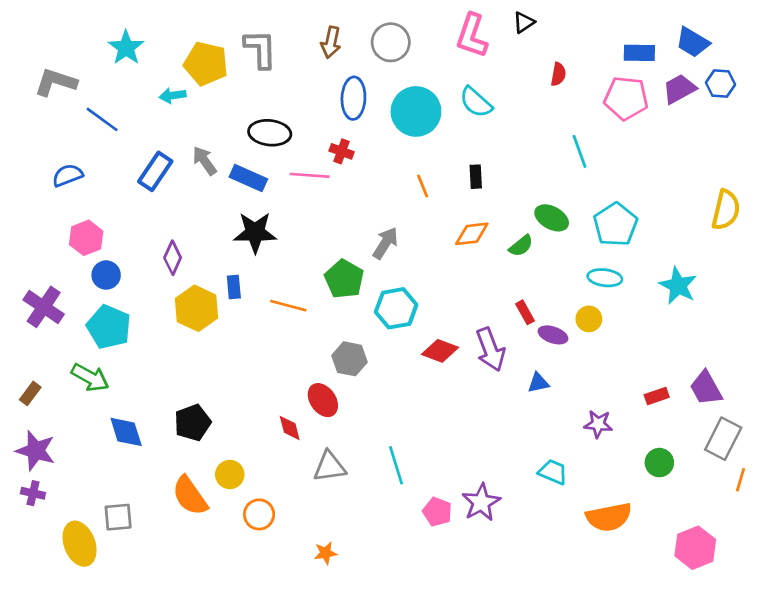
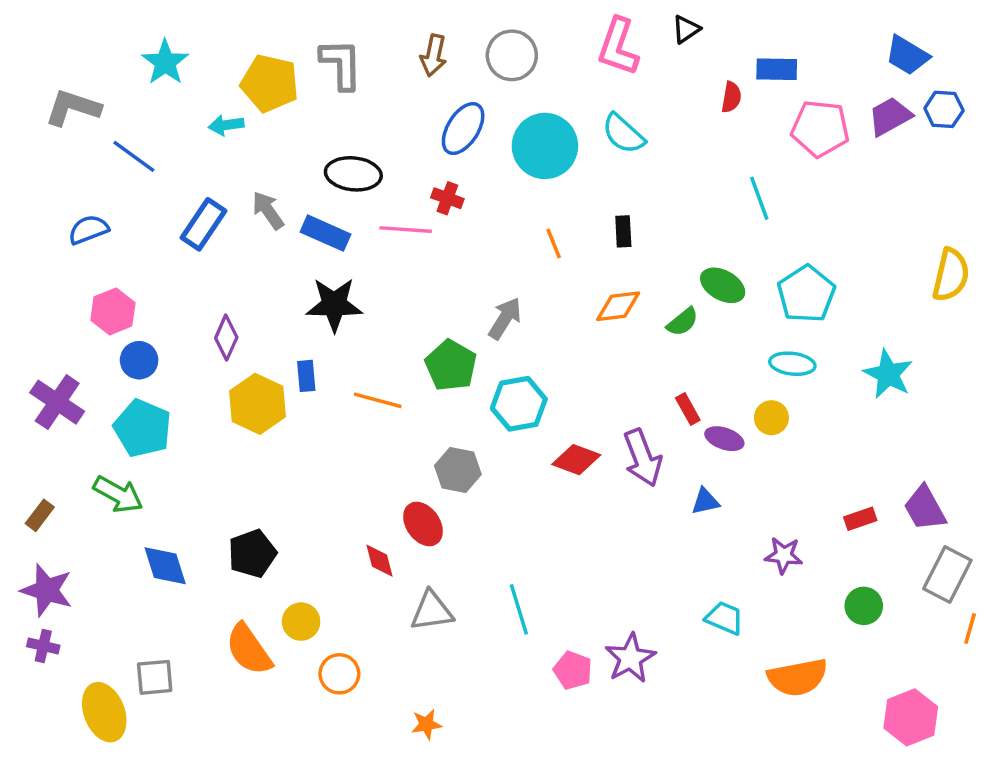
blue rectangle: (639, 53) -> (777, 69), moved
blue ellipse: (353, 98) -> (463, 129), turned 30

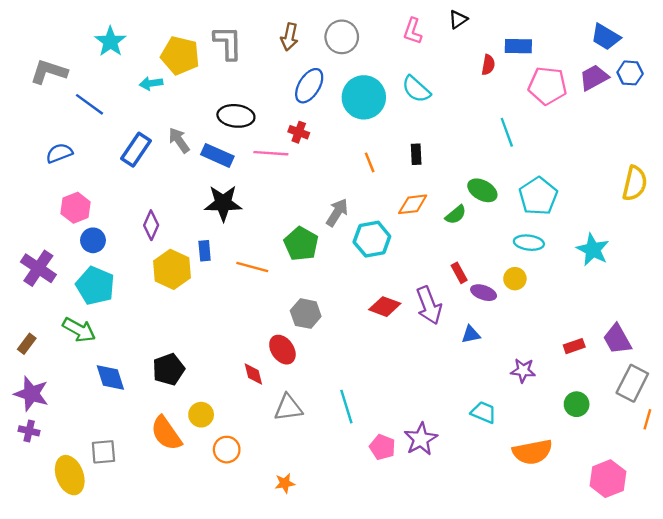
pink L-shape: (618, 47) -> (413, 31), size x0.7
cyan hexagon: (519, 404) -> (372, 239), moved

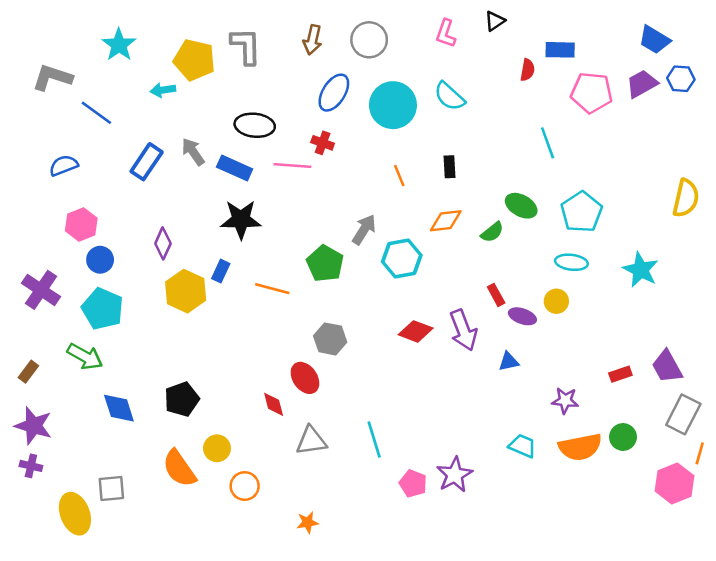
blue rectangle: (205, 251) -> (221, 271), turned 30
orange semicircle: (532, 452) -> (580, 447), moved
pink hexagon: (608, 479) -> (675, 483), moved

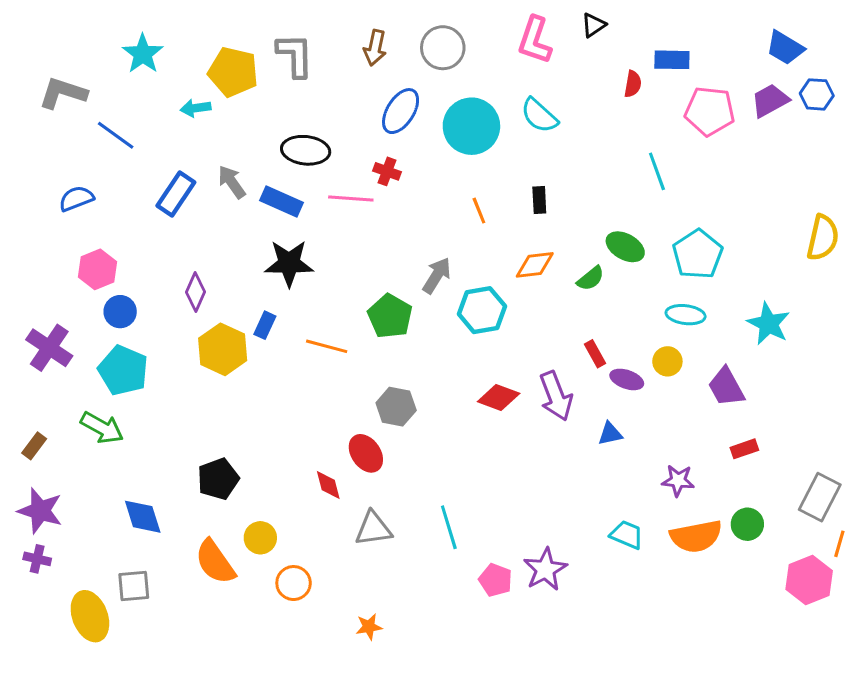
pink L-shape: (446, 33) -> (535, 40), size x1.4
purple trapezoid: (667, 367) -> (726, 387), moved
blue diamond: (119, 408) -> (143, 517), moved

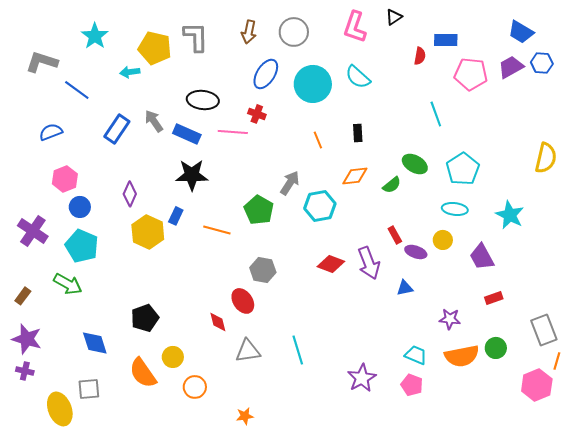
gray rectangle: (820, 497) -> (544, 330), turned -48
pink pentagon: (496, 580) -> (412, 385), moved

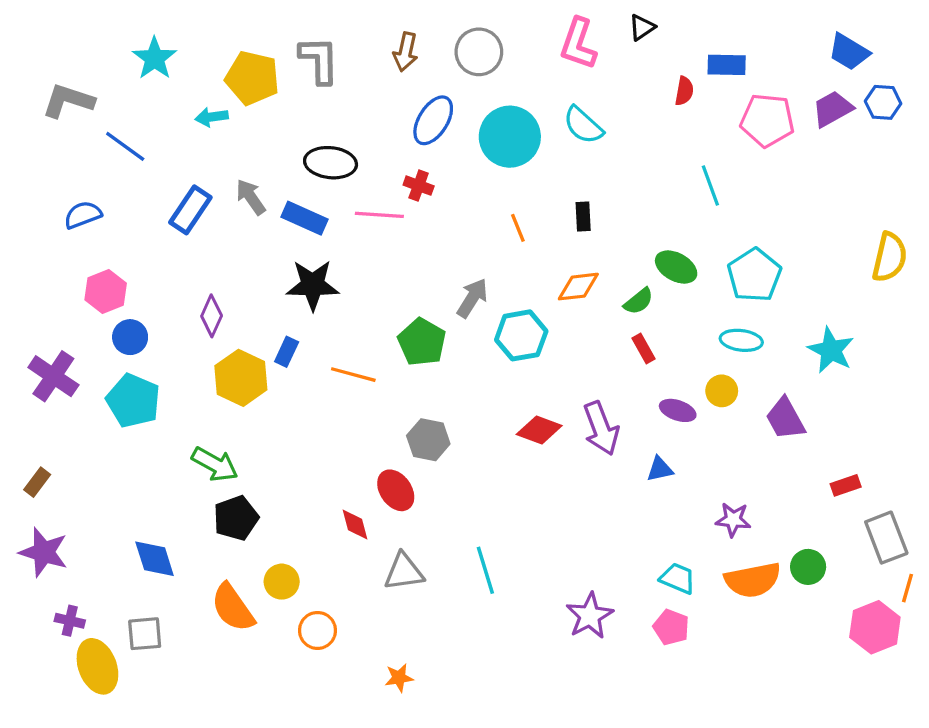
red rectangle: (395, 235) -> (643, 348), moved
green arrow: (68, 284) -> (215, 464), moved
red rectangle: (494, 298) -> (846, 485), moved
purple cross: (25, 371) -> (70, 621), moved

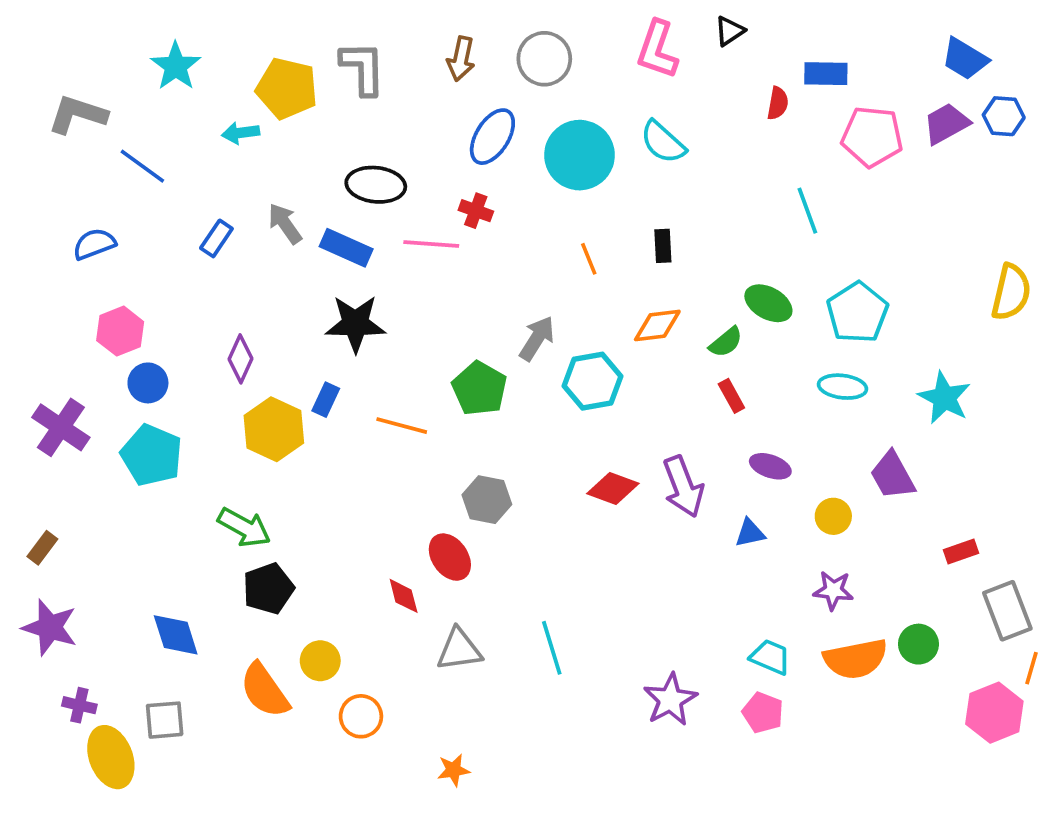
blue rectangle: (190, 210) -> (216, 238), size x0.7
yellow circle: (722, 391) -> (833, 516), moved

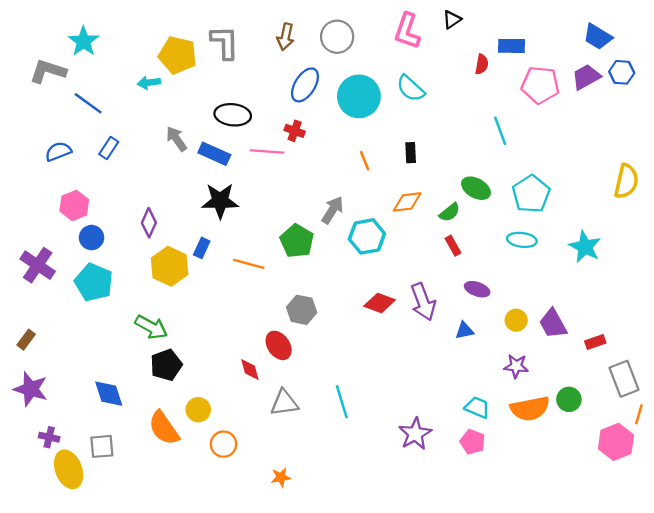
cyan star: (176, 66) -> (83, 41), moved
blue rectangle: (216, 238) -> (109, 148), moved
purple trapezoid: (893, 476) -> (553, 324), moved

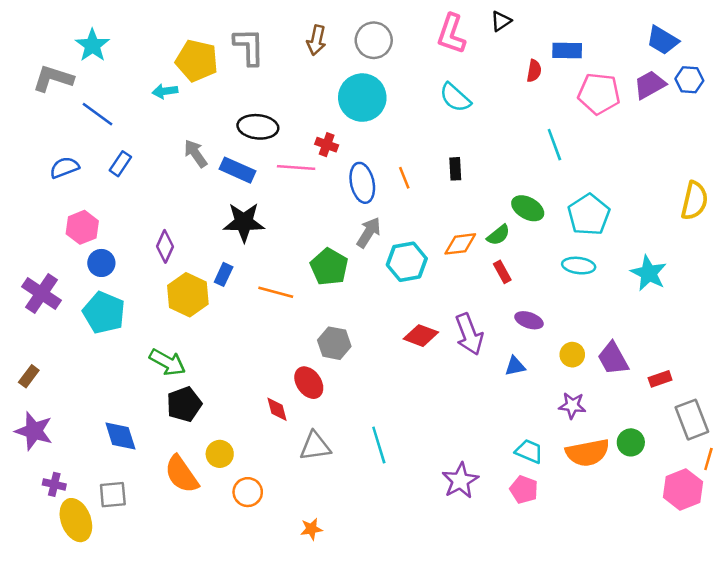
blue ellipse: (305, 85) -> (362, 183), moved, turned -44
cyan circle: (359, 96) -> (362, 98), moved
orange diamond: (407, 202) -> (460, 244), moved

